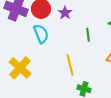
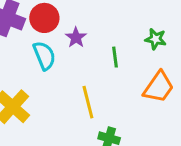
purple star: (65, 13) -> (76, 38), moved

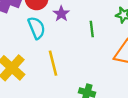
yellow line: (88, 102) -> (53, 63), moved

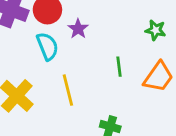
green line: (92, 29) -> (119, 67), moved

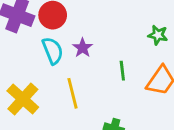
purple star: (78, 29) -> (83, 48), moved

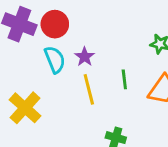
yellow line: (73, 93) -> (89, 89), moved

